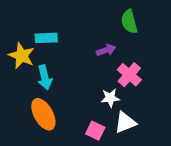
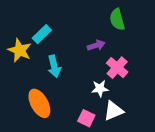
cyan rectangle: (46, 38) -> (42, 34), turned -42
cyan arrow: (45, 77) -> (54, 66), moved

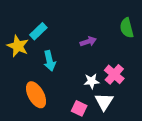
green semicircle: (117, 19) -> (127, 28), moved
pink cross: (117, 68) -> (114, 74), moved
white triangle: (113, 111) -> (104, 102), turned -36

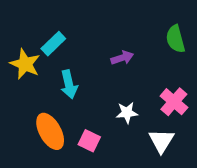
pink cross: (114, 74) -> (174, 102), moved
white triangle: (104, 102) -> (161, 141), moved
pink square: (79, 108) -> (89, 141), moved

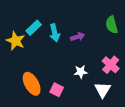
cyan arrow: (69, 84) -> (55, 33), moved

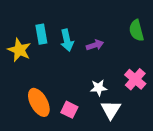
cyan rectangle: (34, 28) -> (41, 34), turned -56
white triangle: (103, 90) -> (111, 110), moved

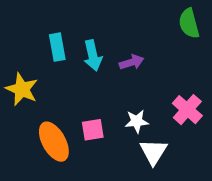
green semicircle: (136, 30) -> (189, 23), moved
yellow star: (19, 50) -> (22, 89), moved
pink square: (69, 110) -> (93, 130), moved, turned -35

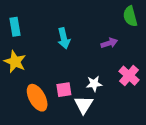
cyan rectangle: (57, 47) -> (15, 27), moved
purple arrow: (132, 62) -> (109, 43), moved
white triangle: (154, 152) -> (84, 105), moved

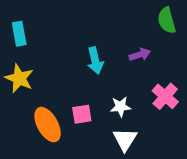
cyan arrow: (64, 38) -> (95, 61), moved
white triangle: (84, 105) -> (125, 139), moved

